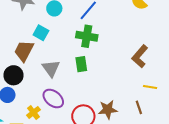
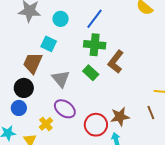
brown L-shape: (140, 56) -> (116, 62), moved
green rectangle: (81, 64) -> (91, 73), turned -35

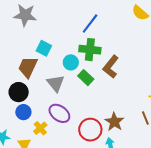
cyan circle: (61, 19) -> (71, 62), moved
blue circle: (19, 108) -> (23, 112), moved
brown star: (120, 117) -> (114, 122), turned -30

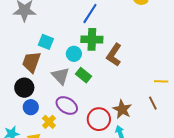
green rectangle: (86, 78) -> (84, 75), moved

